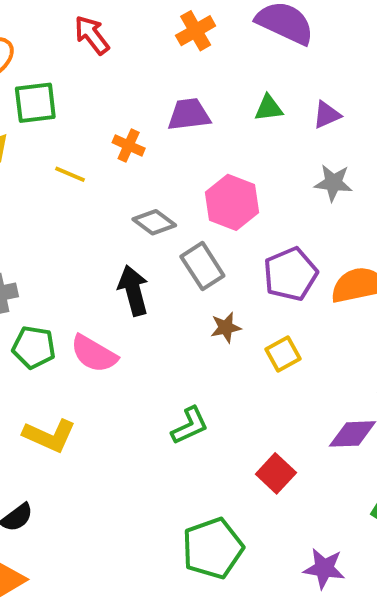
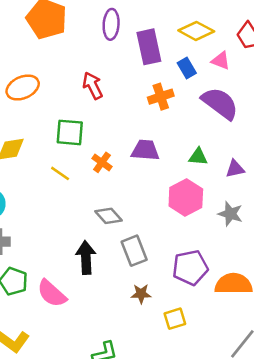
green square: (35, 103) -> (70, 132), moved
pink hexagon: (232, 202) -> (186, 197), moved

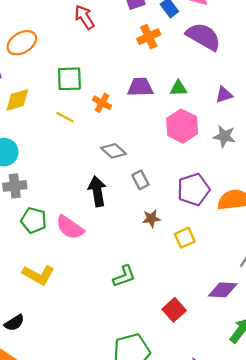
red arrow: (93, 86) -> (84, 17), moved
green triangle: (198, 157) -> (178, 88), moved
gray rectangle: (134, 251) -> (140, 180), size x0.7

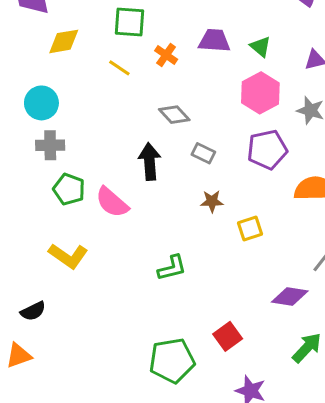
green triangle: (178, 88) -> (260, 47), turned 36
gray rectangle: (140, 180) -> (203, 153), turned -42
purple pentagon: (193, 190) -> (267, 150), moved
red square: (174, 310) -> (228, 336), moved

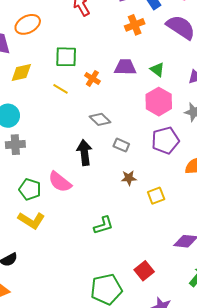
green pentagon: (69, 189) -> (30, 189), moved

